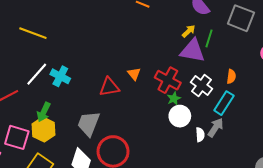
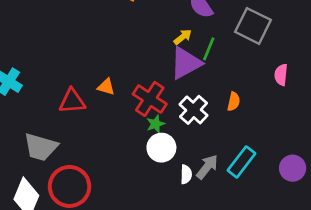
purple triangle: (193, 51) -> (186, 63), turned -44
orange triangle: (134, 74) -> (106, 87), turned -40
cyan rectangle: (224, 103) -> (242, 162), moved
gray trapezoid: (89, 124) -> (41, 147), turned -100

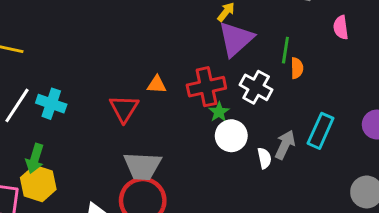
green line: (209, 49) -> (285, 50), moved
red cross: (150, 99) -> (206, 87), turned -32
red triangle: (72, 101) -> (124, 109), turned -40
gray trapezoid: (41, 147) -> (142, 166), moved

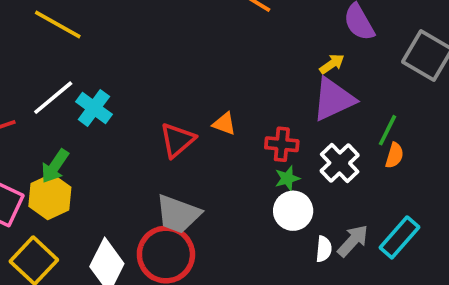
red cross: (206, 87) -> (282, 144), size x0.7

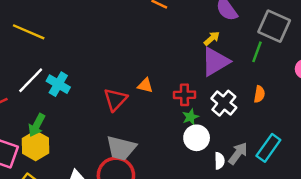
green line: (387, 130) -> (257, 52), moved

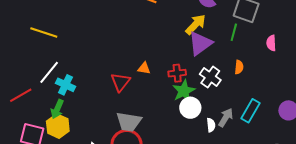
yellow arrow: (212, 38) -> (196, 24), size x1.6
cyan cross: (58, 84) -> (66, 85), moved
green star: (190, 117) -> (184, 91), size x1.6

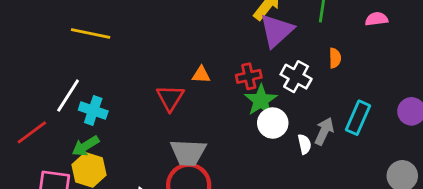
yellow line: (44, 33) -> (91, 33), moved
pink semicircle: (271, 43) -> (377, 19), turned 91
green arrow: (57, 109) -> (85, 146), turned 42

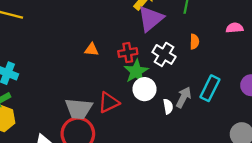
pink semicircle: (377, 19) -> (235, 28), moved
red triangle: (170, 98) -> (109, 102), moved, turned 30

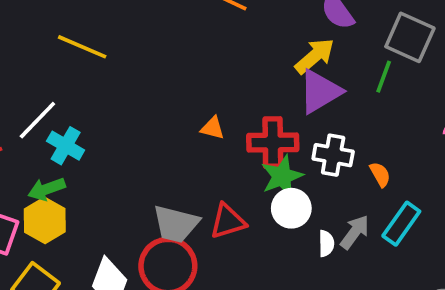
orange semicircle: (194, 42) -> (380, 174), moved, turned -40
red cross: (128, 53) -> (273, 142), size x1.5
white cross: (164, 54) -> (333, 155), turned -30

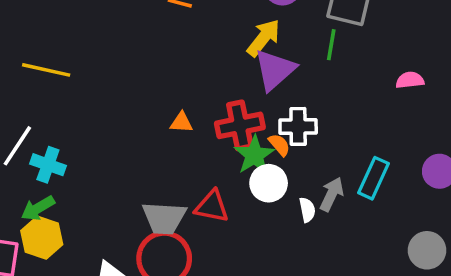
orange semicircle: (380, 174) -> (279, 145), moved
red triangle: (228, 221) -> (212, 206), turned 39

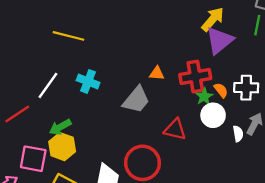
white cross: (298, 126) -> (246, 88), moved
green star: (254, 155) -> (204, 96), size x0.7
cyan cross: (48, 165) -> (88, 81), moved
gray trapezoid: (164, 218) -> (136, 100), moved, turned -56

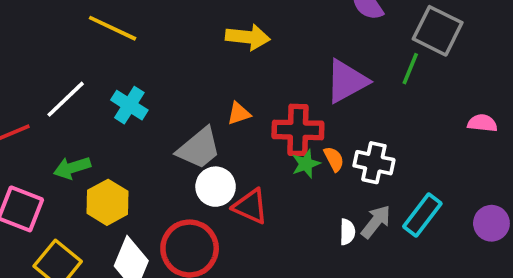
yellow arrow: (213, 19) -> (248, 37), moved, turned 45
orange triangle: (157, 73) -> (239, 113), turned -35
white circle: (213, 115) -> (216, 187), moved
yellow hexagon: (62, 147) -> (107, 202), moved

